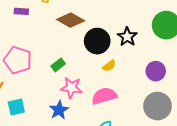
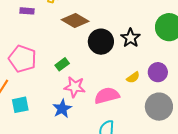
yellow semicircle: (109, 66) -> (133, 77), moved

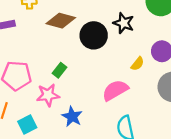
pink star: (75, 87) -> (48, 95), moved

